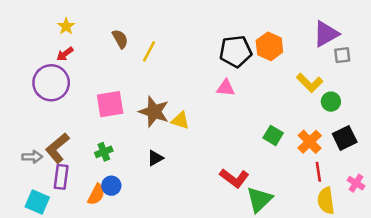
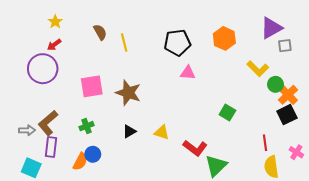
yellow line: (149, 51) -> (124, 43), turned -42
black pentagon: (236, 51) -> (177, 43), moved
yellow triangle: (180, 120) -> (162, 132), moved
orange cross: (310, 142) -> (288, 95), moved

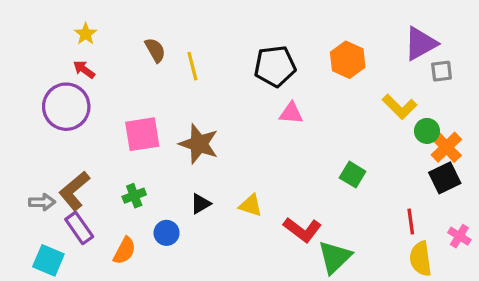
red arrow: (54, 45) -> (84, 69), turned 72
purple rectangle: (51, 147) -> (79, 228), turned -42
blue circle: (93, 154) -> (167, 233), moved

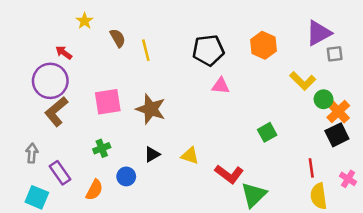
yellow star: (86, 34) -> (85, 21), moved
green square: (353, 175) -> (267, 132), turned 30
brown L-shape: (74, 191) -> (56, 112), moved
gray arrow: (42, 202) -> (32, 153), turned -84

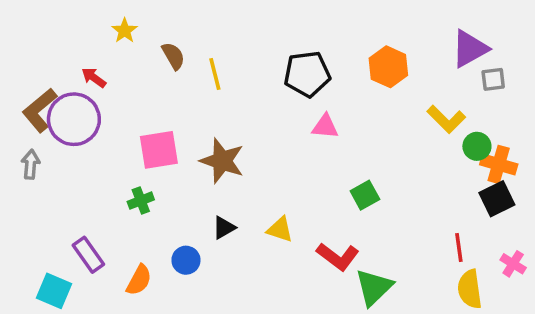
brown L-shape: (56, 112) -> (40, 110), moved
orange cross: (338, 112) -> (499, 164), turned -30
green square: (267, 132) -> (365, 195), moved
green cross: (102, 148) -> (141, 201), moved
gray arrow: (32, 153) -> (31, 164), moved

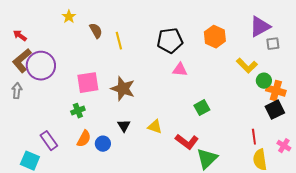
red arrow: (94, 78) -> (20, 36), moved
black triangle: (224, 228) -> (124, 126), turned -32
orange semicircle: (139, 280) -> (84, 139), moved

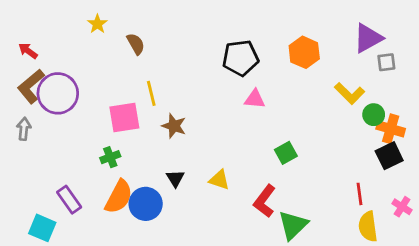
yellow line: (119, 41) -> (151, 93), moved
brown star: (123, 89) -> (174, 126), size x0.7
orange semicircle: (84, 139) -> (119, 197), size x1.4
red L-shape: (187, 142) -> (265, 201), turned 90
blue circle: (103, 144) -> (146, 204), size x1.5

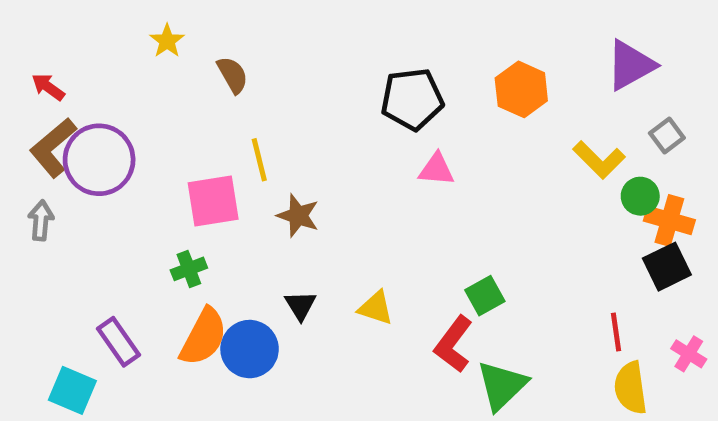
gray square: (386, 62) -> (667, 135), moved, turned -30
green square: (286, 153) -> (485, 296), moved

